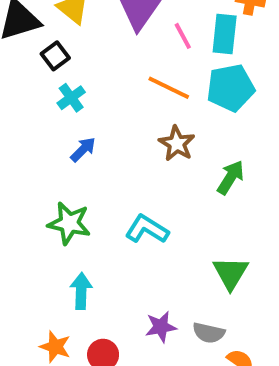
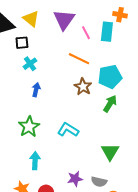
black square: (55, 56) -> (22, 43), turned 32
cyan pentagon: (231, 88) -> (110, 77), moved
blue arrow: (83, 150) -> (36, 90), turned -32
green star: (69, 223) -> (29, 127), turned 30

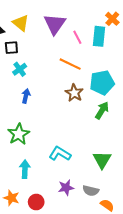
orange cross: (120, 15) -> (112, 19), turned 32
cyan L-shape: (68, 130) -> (60, 154), moved

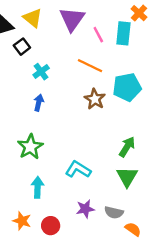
black square: (11, 48) -> (22, 47), turned -32
cyan cross: (20, 69) -> (41, 72), moved
green arrow: (102, 110) -> (127, 147), moved

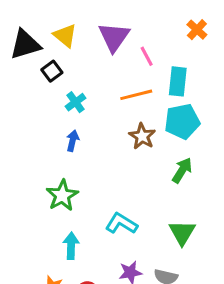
cyan rectangle: (123, 33) -> (178, 81), moved
orange line: (90, 66) -> (136, 95), turned -40
green arrow: (127, 147) -> (182, 170), moved

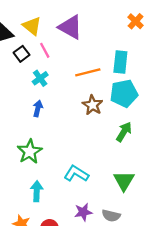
purple triangle: (114, 37) -> (70, 27), turned -36
pink line: (147, 56) -> (45, 50), moved

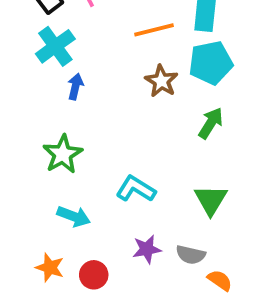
cyan cross: (40, 78) -> (55, 46), moved, size x1.5
cyan arrow: (37, 191) -> (74, 216), turned 108

